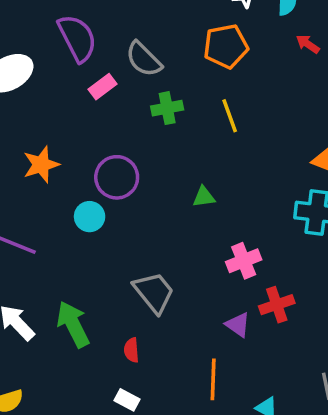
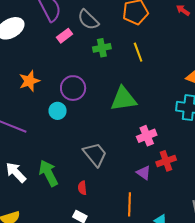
green triangle: (204, 197) -> (123, 99), size x2.0

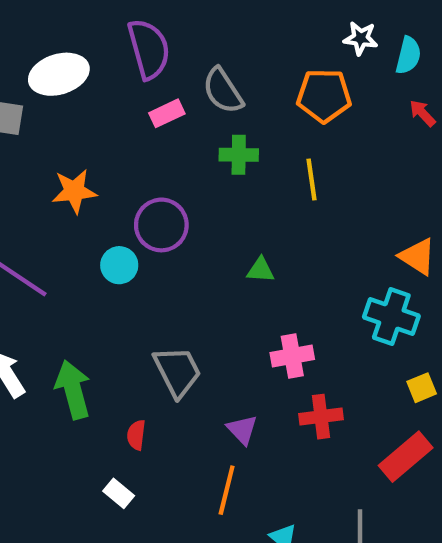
green triangle: (123, 99) -> (261, 270), size x0.5
purple triangle: (144, 173) -> (242, 430), moved

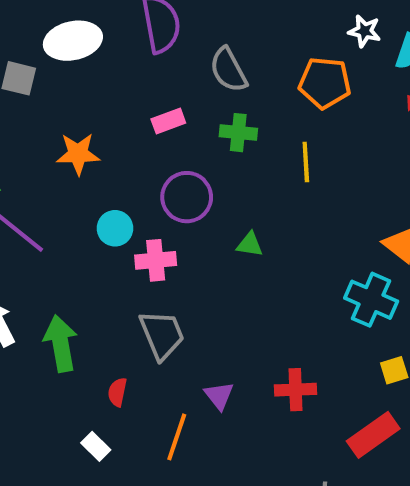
pink rectangle: (167, 113) -> (168, 121), moved
purple circle: (161, 225) -> (187, 197), moved
pink cross: (292, 356) -> (156, 260), moved
orange line: (227, 490) -> (177, 437), moved

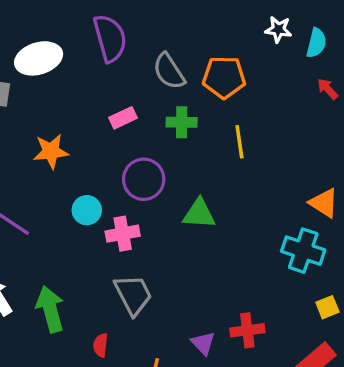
orange pentagon: (325, 83) -> (224, 77), moved
green triangle: (250, 244) -> (199, 214), size x1.5
purple triangle: (219, 396) -> (203, 343), moved

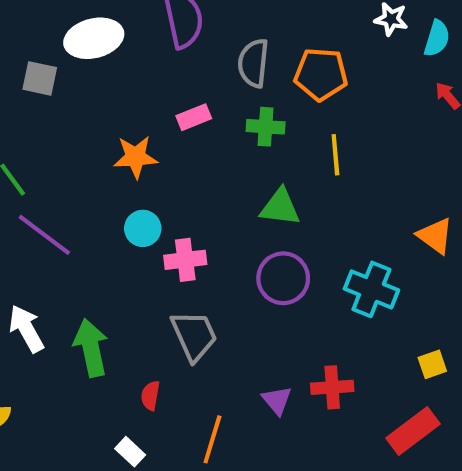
gray semicircle: (169, 71) -> (253, 63), turned 36
orange star: (51, 151) -> (136, 157), moved
purple circle: (144, 179) -> (283, 278), moved
green triangle: (199, 214) -> (280, 207), moved
cyan cross: (303, 251) -> (371, 289), moved

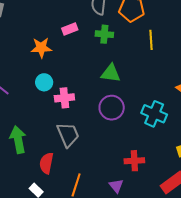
yellow line: (335, 155) -> (151, 40), moved
red semicircle: (150, 396) -> (46, 163), size x1.5
purple triangle: (277, 400) -> (116, 186), moved

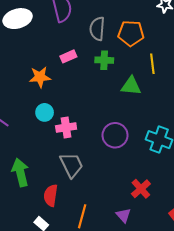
green triangle: (111, 73) -> (131, 86), moved
red cross: (134, 161) -> (141, 189), turned -36

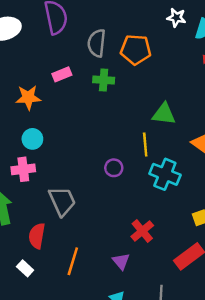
yellow line: (152, 64) -> (145, 145), moved
green triangle: (131, 86) -> (164, 114), moved
pink cross: (66, 127) -> (23, 169), moved
purple circle: (115, 135) -> (114, 168), size x0.6

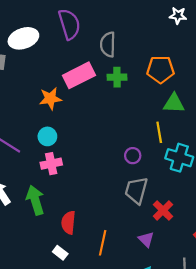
orange pentagon: (136, 50) -> (161, 69), moved
pink rectangle: (62, 74) -> (79, 75), size x1.8
cyan circle: (32, 139) -> (47, 136), moved
gray trapezoid: (62, 201) -> (136, 190), moved, turned -136

